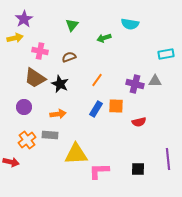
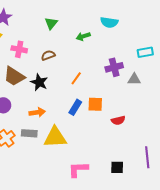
purple cross: (135, 84) -> (114, 67), moved, turned -30
yellow triangle: (76, 154) -> (55, 137), moved

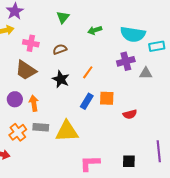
cyan semicircle: (109, 22) -> (133, 34), moved, size x1.4
black star: (39, 82) -> (61, 79), moved
orange arrow: (37, 112) -> (34, 103), moved, turned -91

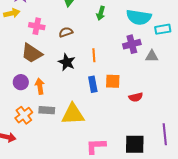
green arrow: (95, 30) -> (101, 13), turned -56
orange line: (88, 72) -> (94, 55), turned -40
blue rectangle: (87, 101) -> (93, 84), turned -42
black square: (129, 161) -> (135, 144), size x1.5

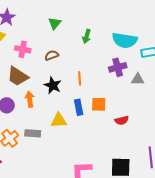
orange arrow: (40, 86) -> (30, 99), moved
yellow triangle: (73, 114) -> (59, 120), moved, size x0.7

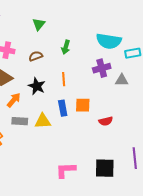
green arrow: (87, 36) -> (66, 47), moved
orange arrow: (30, 99) -> (14, 100), turned 49
gray rectangle: (33, 133) -> (20, 121), moved

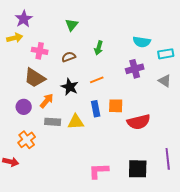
cyan semicircle: (109, 41) -> (142, 42), size x0.7
orange line: (64, 79) -> (97, 80), turned 72
gray triangle: (122, 80) -> (165, 81), moved, turned 32
red semicircle: (106, 121) -> (139, 122), size x1.6

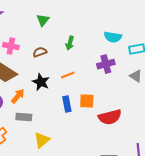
yellow triangle: (76, 122) -> (42, 140), moved, turned -36

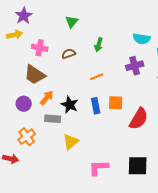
black star: (41, 82) -> (70, 105), moved
red semicircle: (110, 117) -> (139, 119), turned -45

